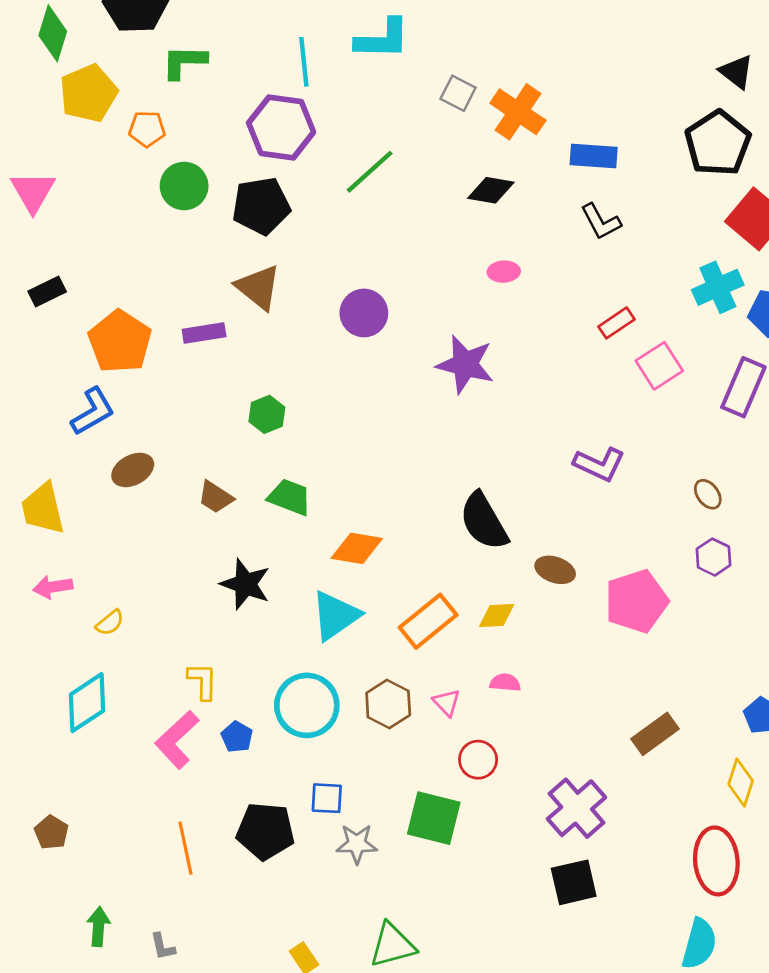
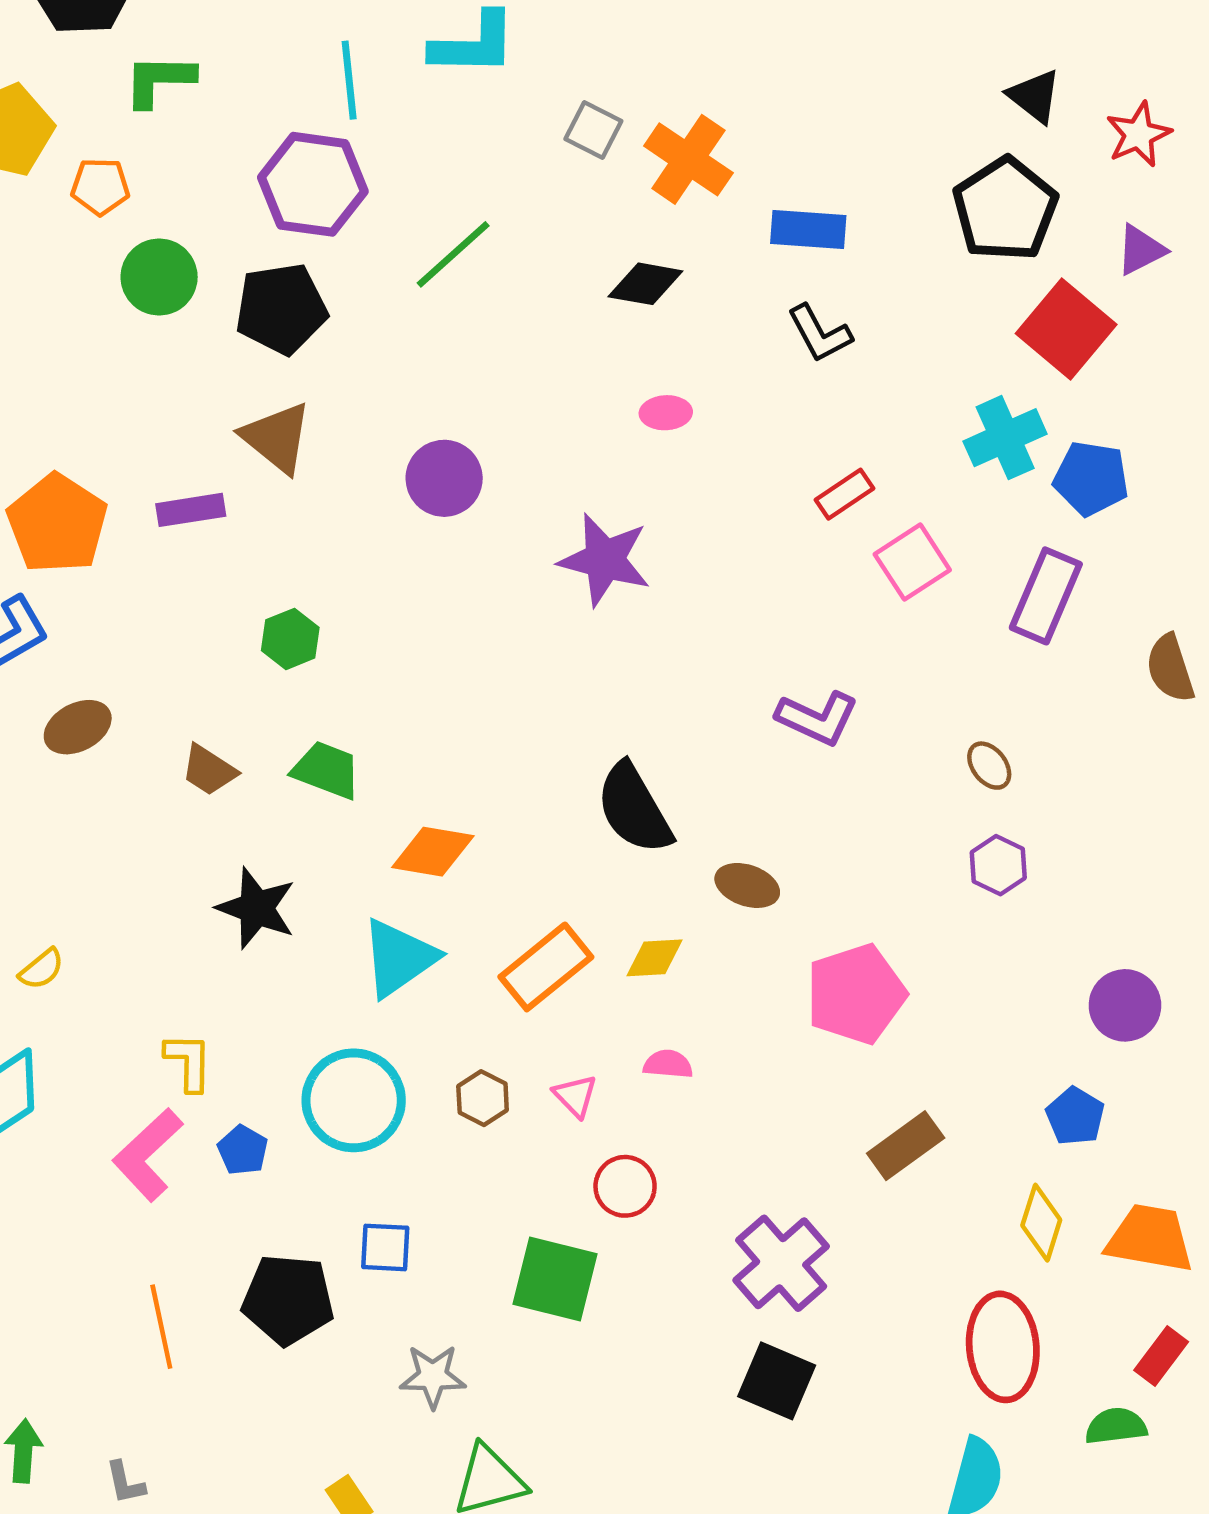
pink pentagon: (636, 601) -> (856, 994), moved
brown hexagon: (388, 704) -> (483, 1098), size x0.7
gray star: (357, 844) -> (433, 1376), moved
black square: (574, 882) -> (777, 1381), turned 36

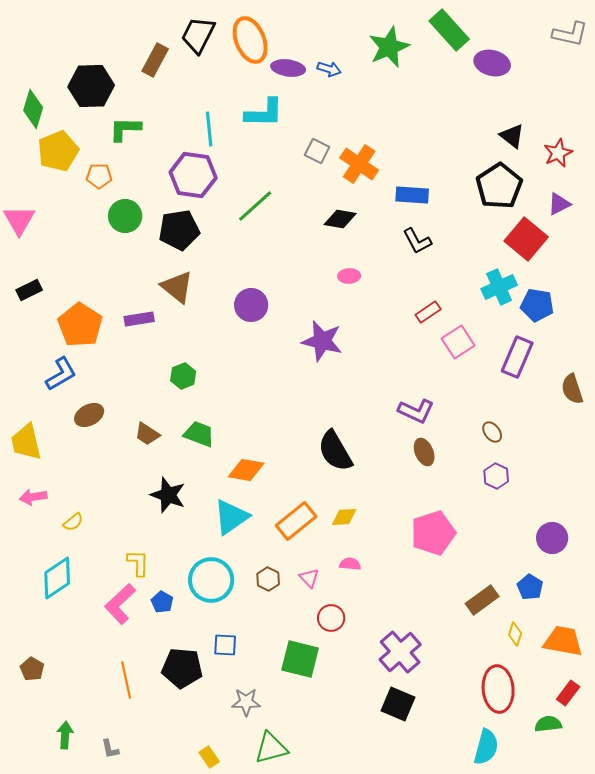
brown ellipse: (747, 885) -> (424, 452), moved, turned 48
brown rectangle: (906, 1146) -> (482, 600), moved
yellow diamond: (1041, 1223) -> (515, 634), size x0.7

